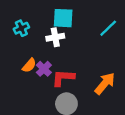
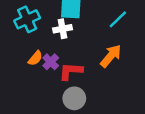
cyan cross: (21, 28) -> (27, 19), size x1.5
orange arrow: (105, 83) -> (111, 56), moved

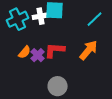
white cross: (62, 29) -> (41, 16), moved
red L-shape: (71, 71) -> (55, 50), moved

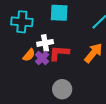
white cross: (41, 16) -> (45, 43), moved
cyan cross: (18, 19) -> (22, 22), turned 30

